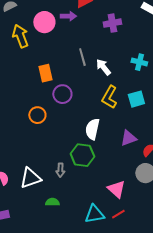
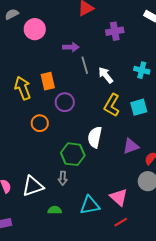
purple arrow: (68, 16) -> (71, 47), moved
pink circle: (44, 22) -> (35, 29), moved
yellow arrow: (20, 36) -> (23, 88), moved
green hexagon: (82, 155) -> (73, 154), moved
cyan triangle: (94, 214) -> (90, 205), moved

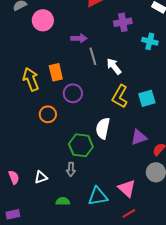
cyan cross: (142, 70) -> (150, 41), moved
white triangle: (33, 186) -> (41, 177), size x0.6

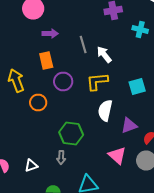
purple arrow: (79, 38) -> (50, 34), moved
yellow arrow: (31, 79) -> (16, 80), moved
yellow L-shape: (120, 96) -> (97, 82), moved, turned 55
white semicircle: (103, 128) -> (105, 110), moved
pink triangle: (127, 188) -> (117, 156), moved

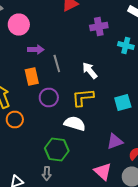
gray line: (83, 44) -> (57, 64), moved
orange circle: (38, 102) -> (15, 120), moved
white semicircle: (105, 110) -> (75, 124), moved, turned 95

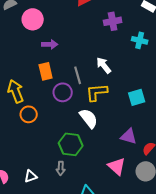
gray line: (57, 64) -> (78, 75), moved
white semicircle: (75, 124) -> (89, 118), turned 35
purple triangle: (115, 142) -> (129, 136), turned 36

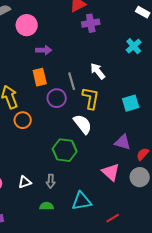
purple cross: (113, 21) -> (91, 23), moved
cyan cross: (140, 40) -> (134, 46), turned 35
yellow L-shape: (97, 92) -> (91, 98), turned 105
gray arrow: (61, 168) -> (51, 181), moved

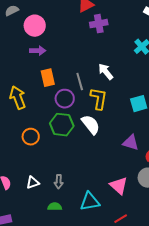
purple arrow: (44, 50) -> (38, 51), moved
orange circle: (23, 120) -> (31, 137), moved
green hexagon: (65, 150) -> (62, 125), moved
pink triangle: (111, 172) -> (119, 186), moved

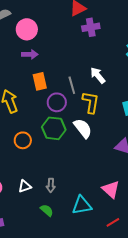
green semicircle: (55, 207) -> (47, 210), turned 40

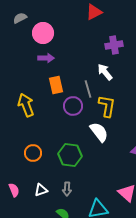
purple cross: (91, 27) -> (114, 45), moved
white arrow: (98, 75) -> (105, 72), moved
green hexagon: (54, 128) -> (70, 155), moved
orange circle: (23, 140) -> (33, 153), moved

